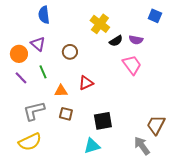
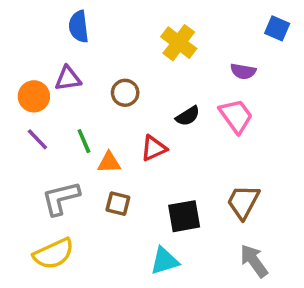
black semicircle: (116, 41) -> (188, 116), moved
purple triangle: (38, 44) -> (68, 78), turned -49
green line: (43, 72) -> (84, 141), moved
brown trapezoid: (156, 125) -> (243, 202), moved

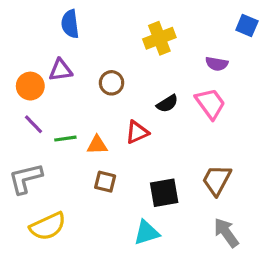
yellow cross: (179, 43) -> (159, 38), turned 32
green line: (84, 141) -> (65, 139), moved, turned -75
gray L-shape: (61, 198) -> (25, 178), moved

